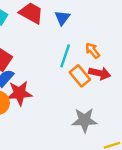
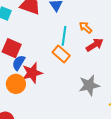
red arrow: (100, 73) -> (95, 45), turned -36
orange rectangle: (80, 76) -> (61, 54), moved

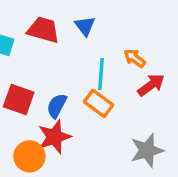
blue semicircle: (19, 63) -> (57, 106), moved

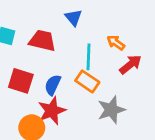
red trapezoid: (43, 30) -> (42, 41), moved
gray star: (147, 150) -> (111, 110), moved

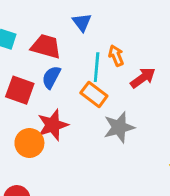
orange arrow: (116, 43) -> (116, 56), moved, turned 30
blue semicircle: (53, 85) -> (51, 77), moved

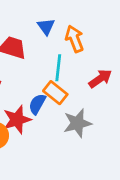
orange arrow: (116, 56) -> (74, 39), moved, size x1.4
blue semicircle: (51, 77) -> (37, 104), moved

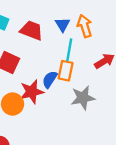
blue triangle: (46, 27) -> (63, 25), moved
orange rectangle: (55, 93) -> (66, 71), turned 60

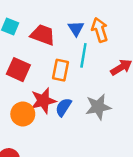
orange rectangle: (66, 71) -> (61, 70), moved
blue semicircle: (50, 79) -> (63, 107), moved

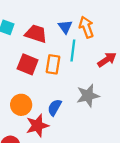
red square: (18, 70) -> (28, 64), moved
red star: (43, 101) -> (37, 126), moved
blue semicircle: (63, 107) -> (55, 107), moved

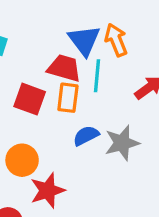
blue triangle: (65, 27) -> (84, 40), size x1.5
red trapezoid: (36, 34) -> (64, 68), moved
blue semicircle: (55, 107) -> (86, 136), moved, turned 35

